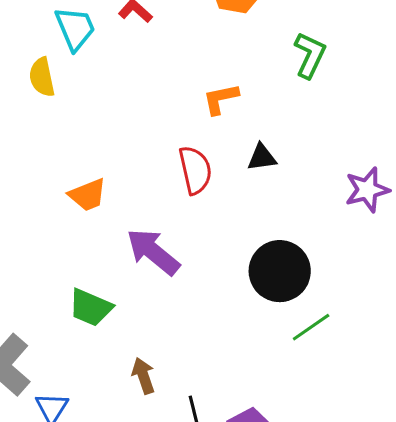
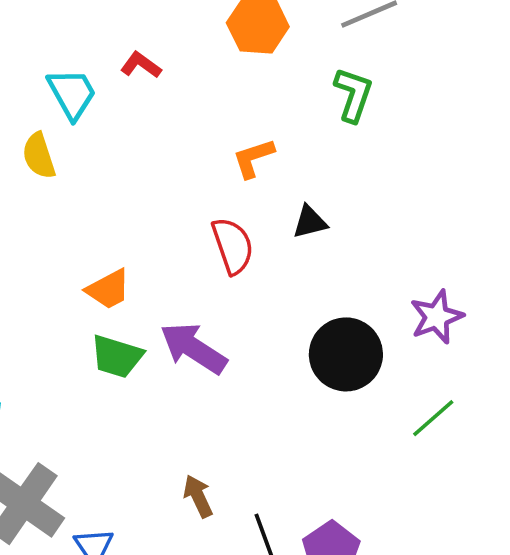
purple star: (367, 190) -> (437, 317), moved
green trapezoid: (91, 307) -> (117, 356), moved
green line: (311, 327) -> (433, 418), moved

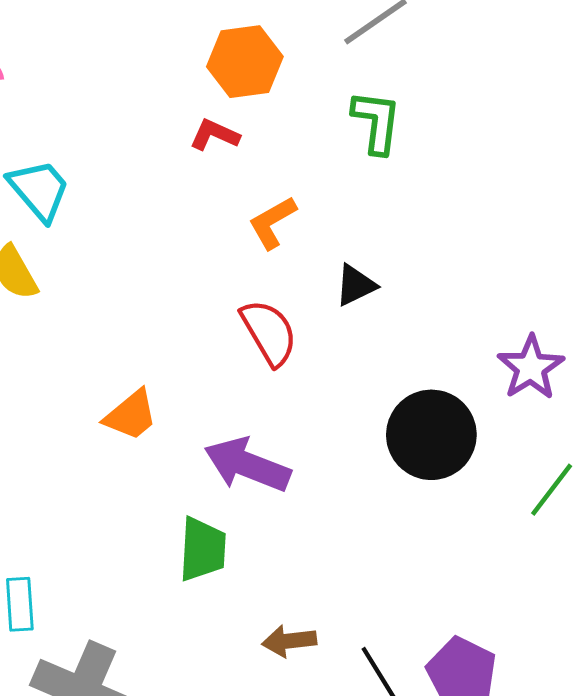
red L-shape: (141, 65) -> (215, 135), moved
green trapezoid: (117, 356) -> (203, 549), moved, turned -92
brown arrow: (198, 496) -> (289, 641), turned -60

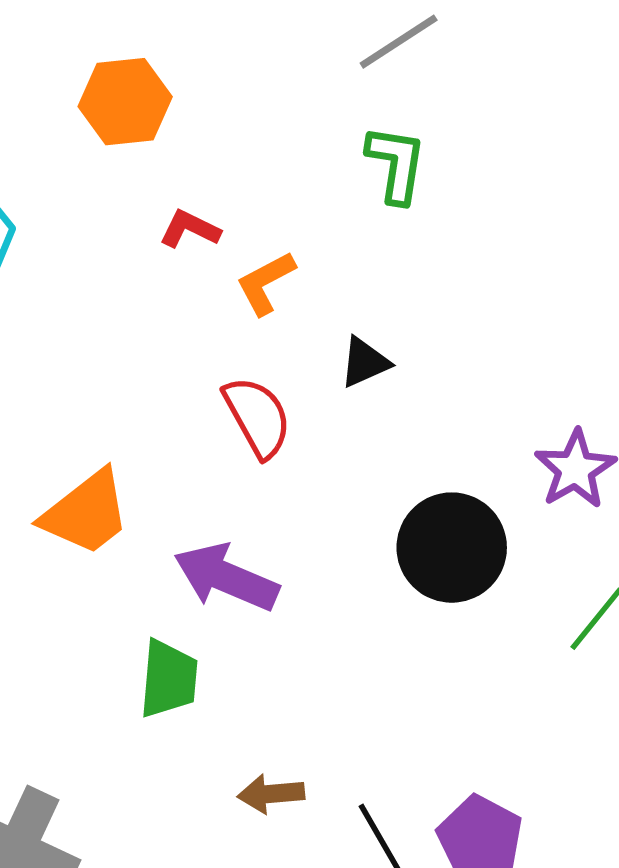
orange hexagon: (245, 62) -> (125, 102), moved
red L-shape: (215, 135) -> (190, 229), moved
orange trapezoid: (131, 415) -> (86, 513), size x1.4

